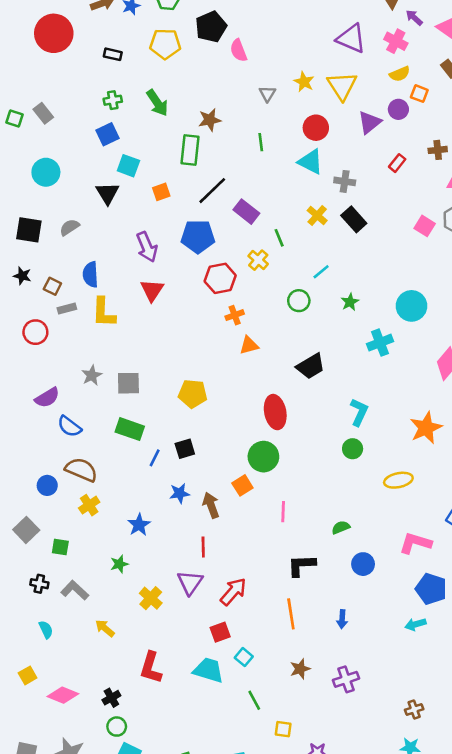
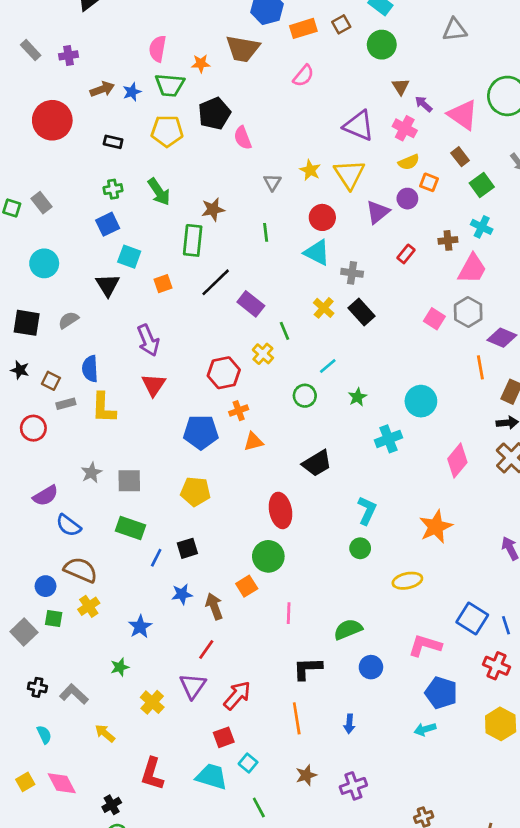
blue pentagon: (198, 236) -> (201, 432), moved
green semicircle: (341, 527) -> (348, 629), size x1.5
green square: (60, 547) -> (54, 619), moved
red line: (203, 547) -> (206, 650), turned 36
pink diamond: (63, 695) -> (62, 783), moved, turned 40

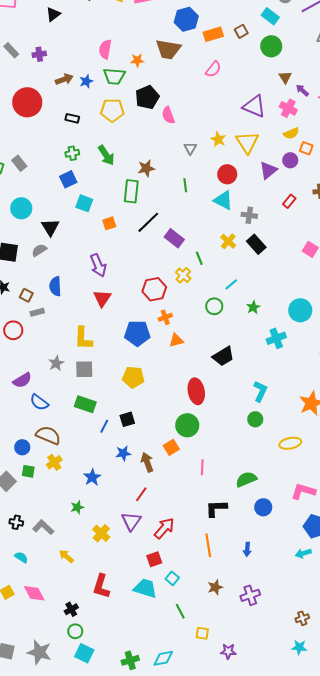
black triangle: (108, 285) -> (50, 227), moved
yellow L-shape: (104, 408) -> (83, 338), moved
cyan semicircle: (44, 735) -> (21, 557), turned -32

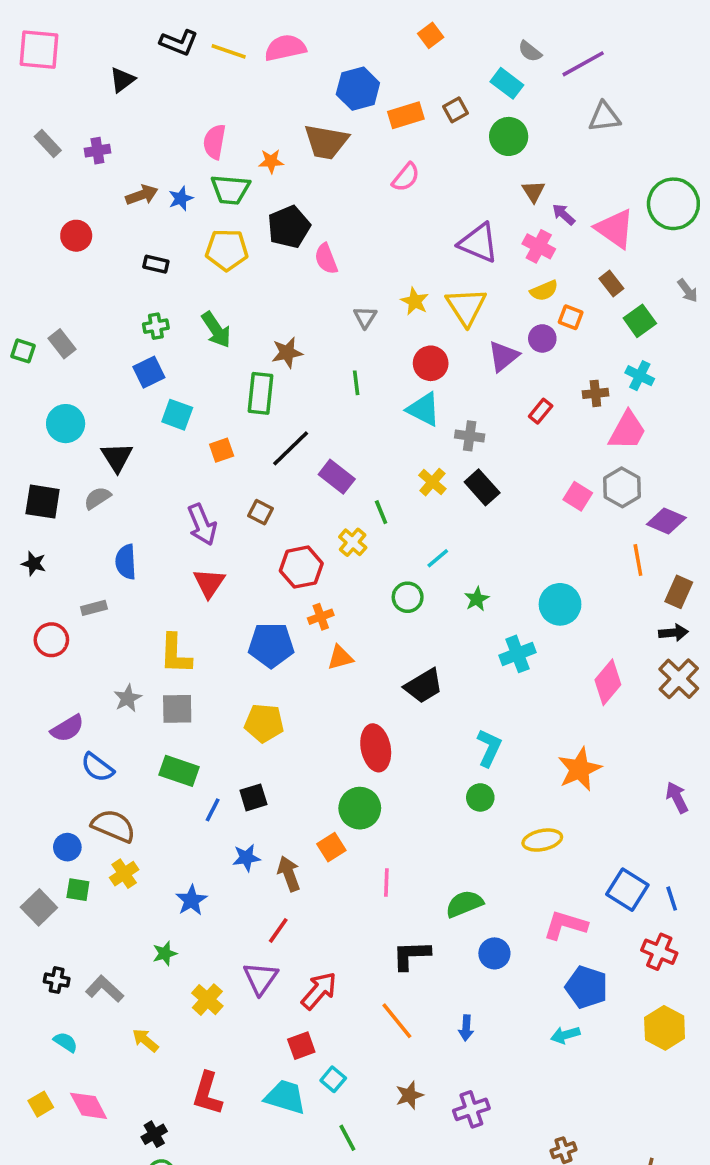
red circle: (27, 102) -> (76, 236), size x0.6
brown square: (26, 295) -> (261, 512), moved
orange line: (208, 545) -> (397, 1021), turned -30

